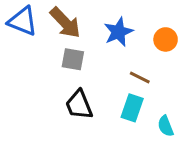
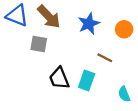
gray square: (73, 59) -> (39, 44), moved
cyan rectangle: (132, 108) -> (87, 81), moved

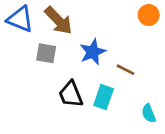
blue star: (89, 24) -> (93, 52), moved
orange circle: (124, 29) -> (149, 15), moved

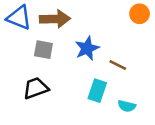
brown arrow: (58, 20) -> (55, 19), turned -48
black trapezoid: (71, 94) -> (36, 88), moved, turned 92
cyan semicircle: (149, 113) -> (127, 106), moved, turned -54

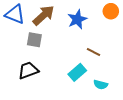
brown arrow: (55, 19) -> (44, 15), turned -40
blue star: (87, 48) -> (77, 19), moved
cyan rectangle: (97, 91) -> (77, 72), turned 30

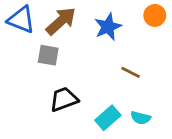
black trapezoid: (28, 70) -> (64, 99), moved
cyan rectangle: (77, 72) -> (108, 118), moved

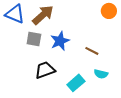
blue star: (108, 27) -> (60, 41), moved
cyan semicircle: (141, 118) -> (101, 74), moved

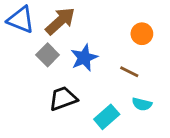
orange circle: (109, 11) -> (142, 34), moved
gray square: (34, 39) -> (48, 55), turned 35

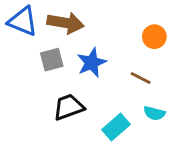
brown arrow: (60, 21) -> (66, 23), turned 52
gray square: (48, 55) -> (52, 60), turned 30

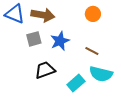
orange circle: (154, 37) -> (93, 14), moved
cyan semicircle: (154, 113) -> (101, 74), size x1.6

